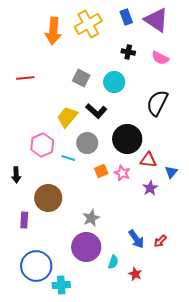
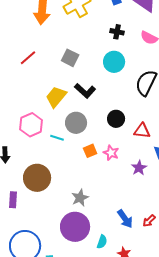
red line: (25, 78) -> (28, 58), moved, turned -36
cyan circle: (114, 82) -> (114, 62), moved
black circle: (127, 139) -> (116, 119), size x0.6
red triangle: (148, 160) -> (142, 131), moved

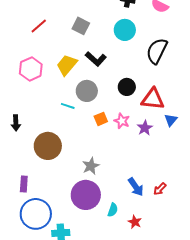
pink hexagon: (31, 125) -> (31, 69), moved
red triangle: (142, 131) -> (153, 99), size x1.4
purple star: (139, 168) -> (145, 128), moved
purple rectangle: (13, 200) -> (24, 184), moved

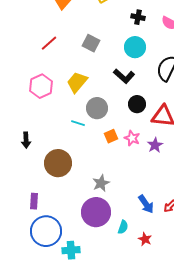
black L-shape: (96, 59) -> (124, 76), moved

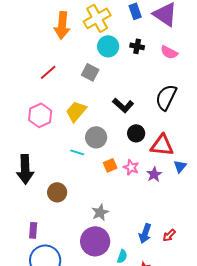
cyan circle: (135, 47) -> (108, 46), moved
black arrow: (26, 140) -> (25, 169), size x1.8
brown circle: (58, 163) -> (57, 192), size x0.7
blue arrow: (146, 204) -> (145, 233), turned 54

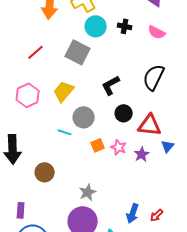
gray square: (90, 72) -> (78, 52), size x1.4
black L-shape: (123, 105) -> (111, 85), turned 110

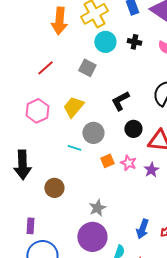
gray square: (78, 52) -> (87, 68), size x0.7

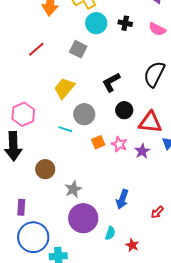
pink hexagon: (37, 111) -> (23, 114), moved
gray star: (97, 208) -> (73, 189), moved
blue arrow: (142, 229) -> (122, 199), moved

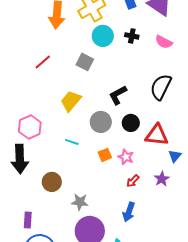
gray circle: (84, 114) -> (101, 122), moved
purple star: (142, 151) -> (162, 179), moved
gray star: (73, 189) -> (80, 202), turned 30
red arrow: (157, 212) -> (133, 181), moved

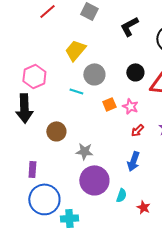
black L-shape: (118, 95) -> (129, 26), moved
gray circle: (101, 122) -> (94, 74), moved

